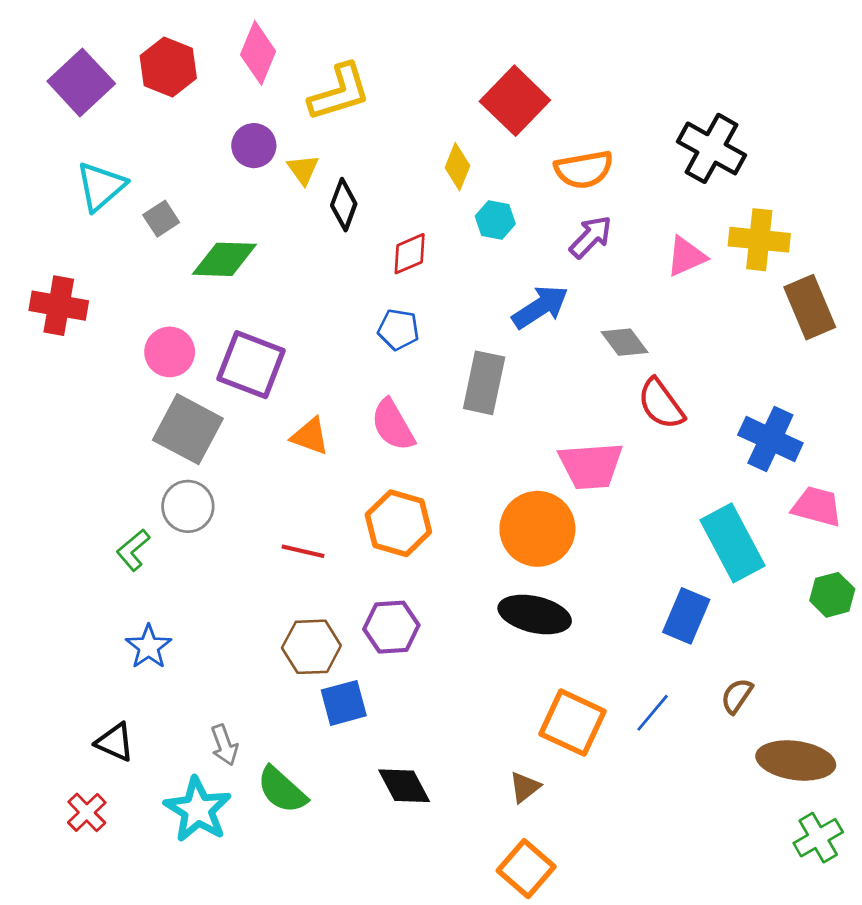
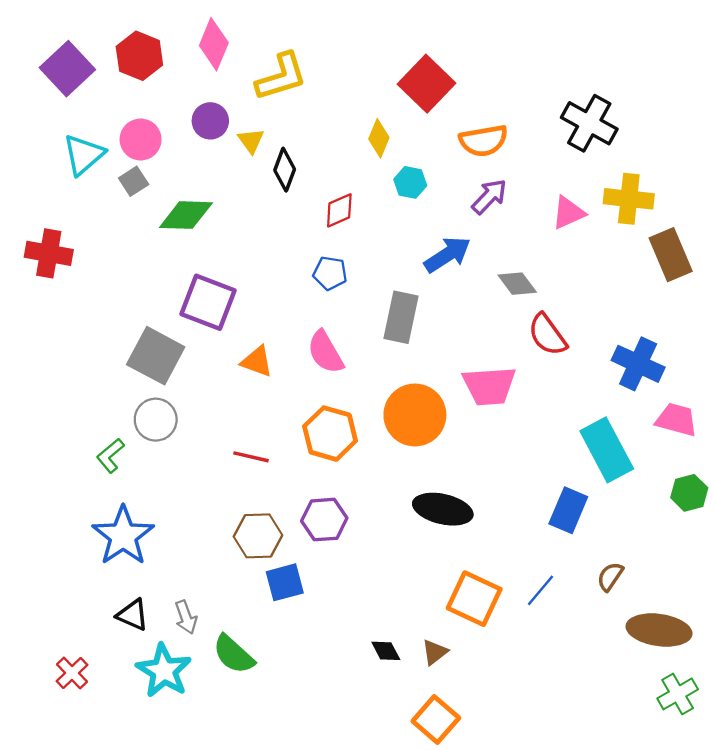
pink circle: (170, 352) -> (141, 139), moved
orange circle: (537, 529) -> (415, 415), moved
blue star: (149, 647) -> (123, 536), size x1.6
black triangle: (115, 742) -> (132, 615), moved
black diamond: (404, 786) -> (386, 651), moved, size x0.7

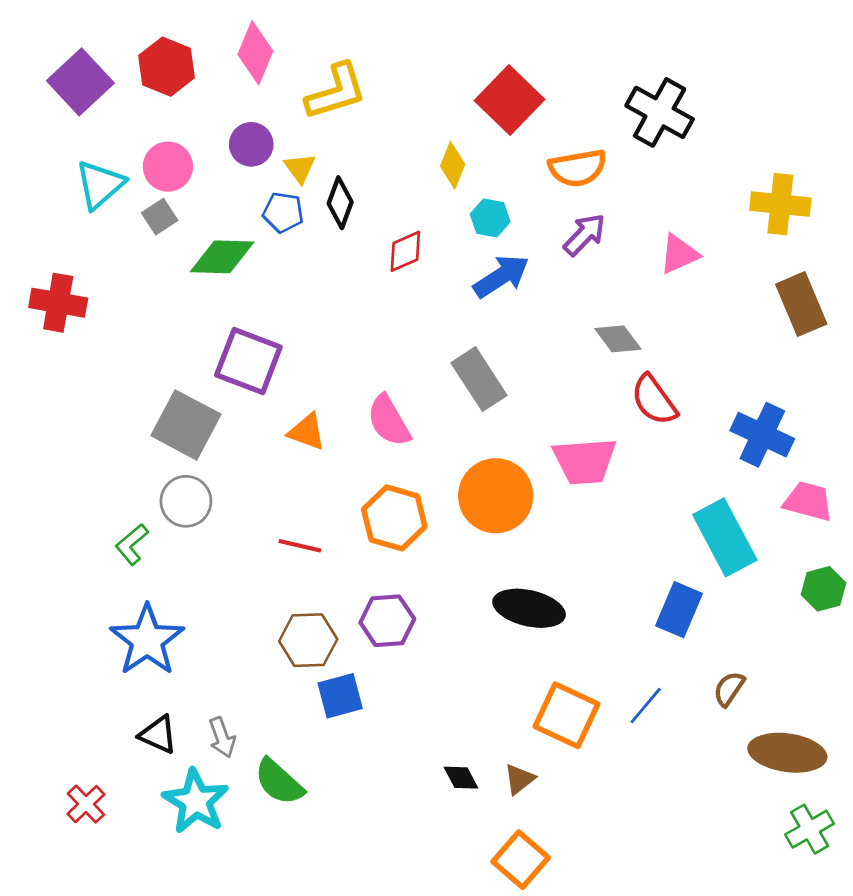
black cross: (589, 123) -> (660, 112), moved
yellow cross: (629, 199) -> (780, 204), moved
blue arrow: (447, 255) -> (501, 276), moved
blue pentagon: (330, 273) -> (283, 212), moved
gray rectangle: (401, 317) -> (479, 379), turned -45

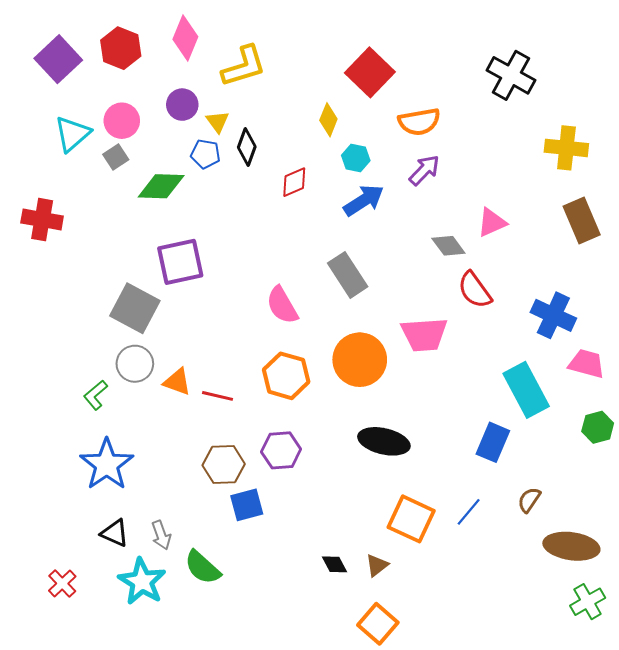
black cross: (660, 112) -> (511, 75), moved
pink triangle: (679, 254) -> (492, 223), moved
purple square: (248, 361) -> (180, 262), turned -33
orange triangle: (307, 432) -> (177, 382), moved

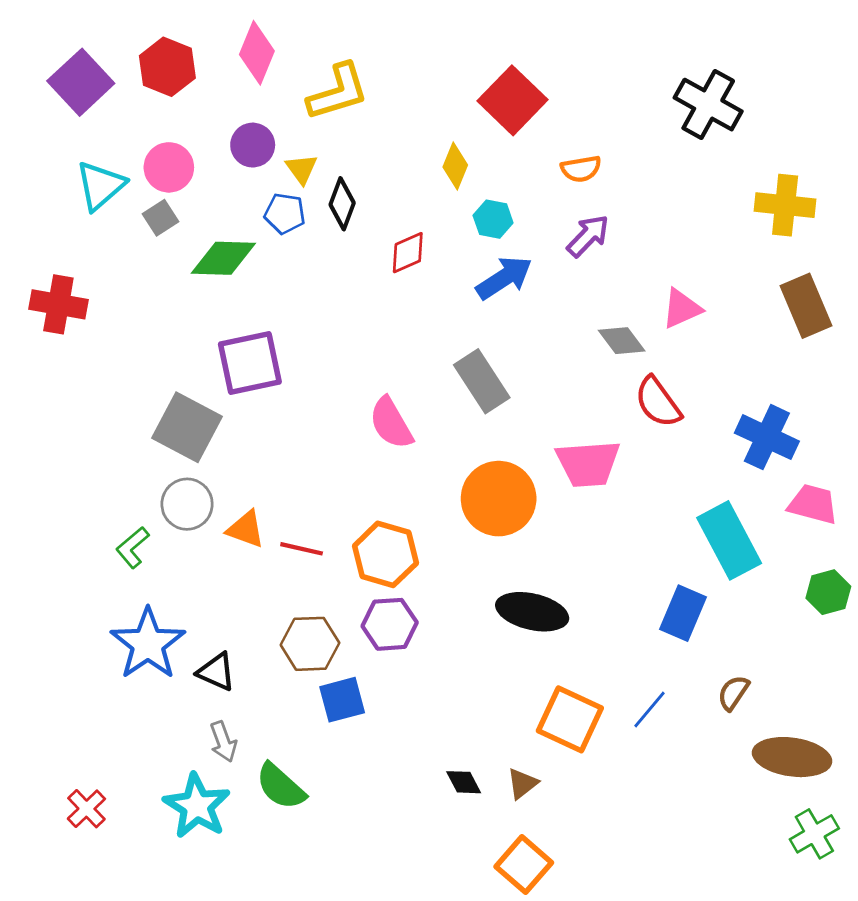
orange semicircle: (419, 122) -> (581, 169), size x0.7
orange hexagon: (286, 376) -> (385, 554), moved
black triangle: (115, 533) -> (216, 672), moved

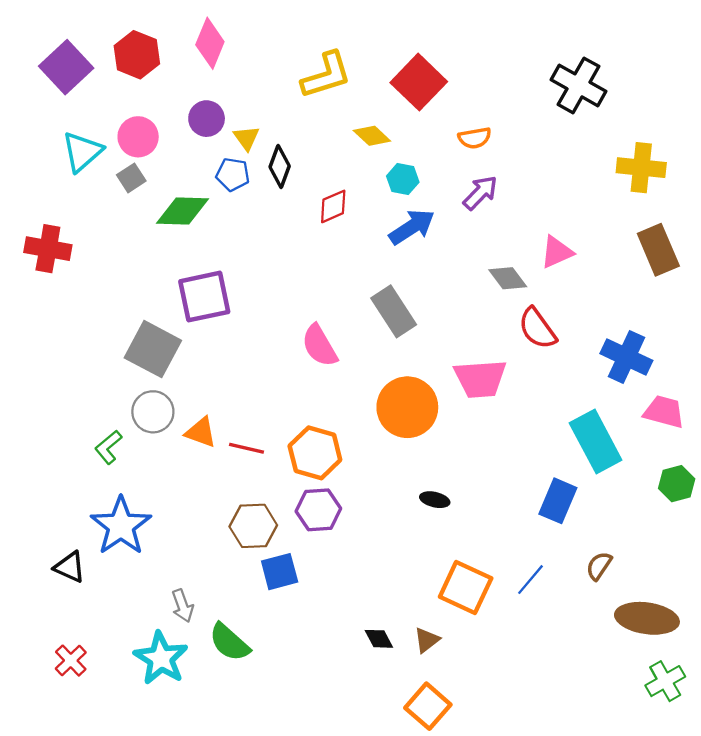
yellow L-shape: (338, 92) -> (326, 75), moved
yellow diamond: (455, 166) -> (372, 136), turned -69
black ellipse: (532, 612) -> (435, 500), size x0.5
black triangle: (216, 672) -> (70, 567), moved

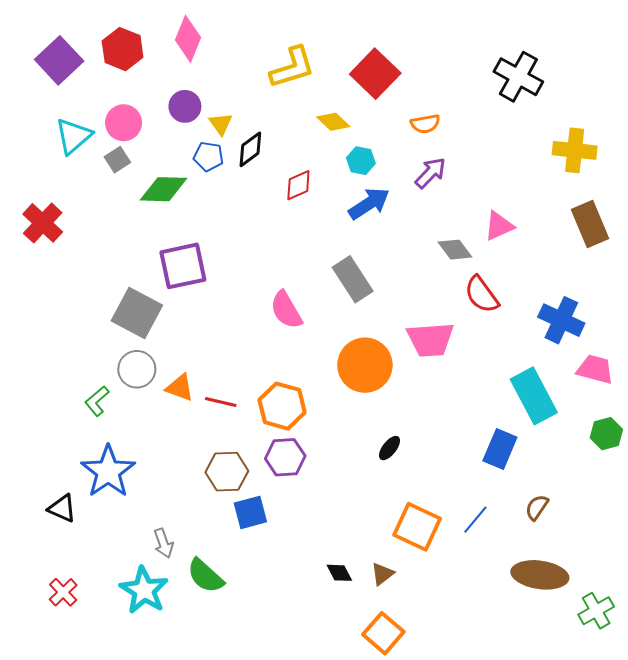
black diamond: (280, 166) -> (250, 149), turned 33
red cross: (48, 249) -> (43, 223), turned 33
black ellipse: (435, 500) -> (390, 448), turned -65
brown ellipse: (647, 618) -> (540, 575), moved

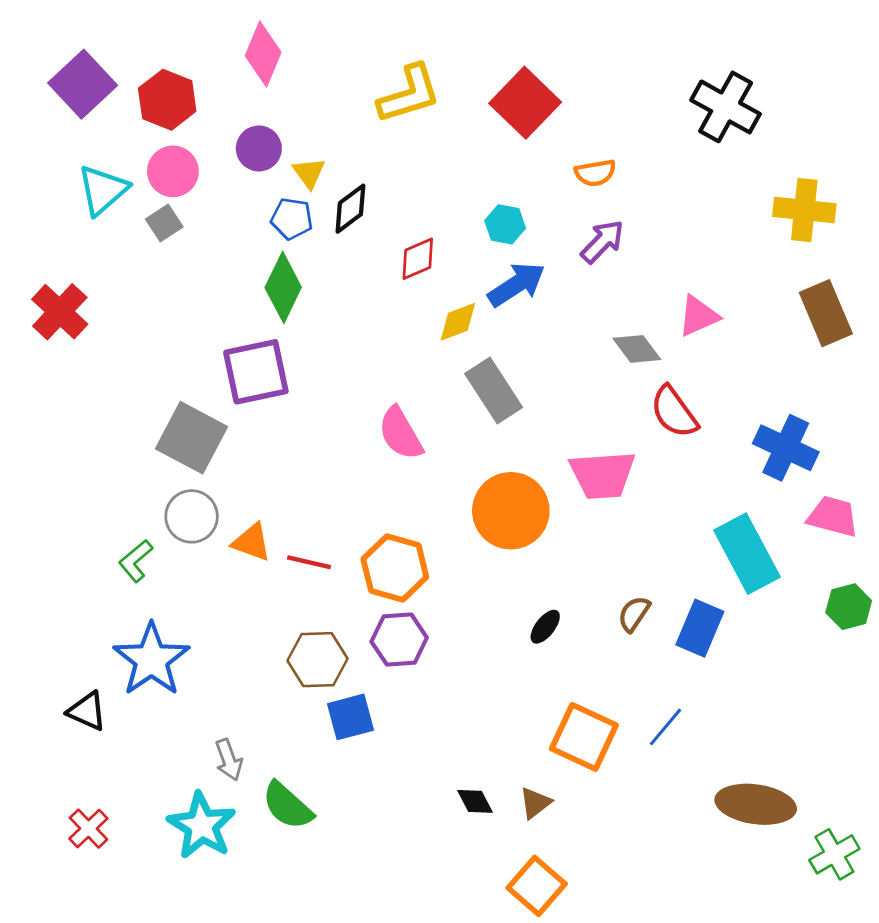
red hexagon: (123, 49) -> (167, 100), moved
yellow diamond: (333, 122) -> (458, 322), moved, turned -64
green diamond: (163, 189) -> (283, 287), moved, turned -66
brown semicircle: (537, 507) -> (634, 614), moved

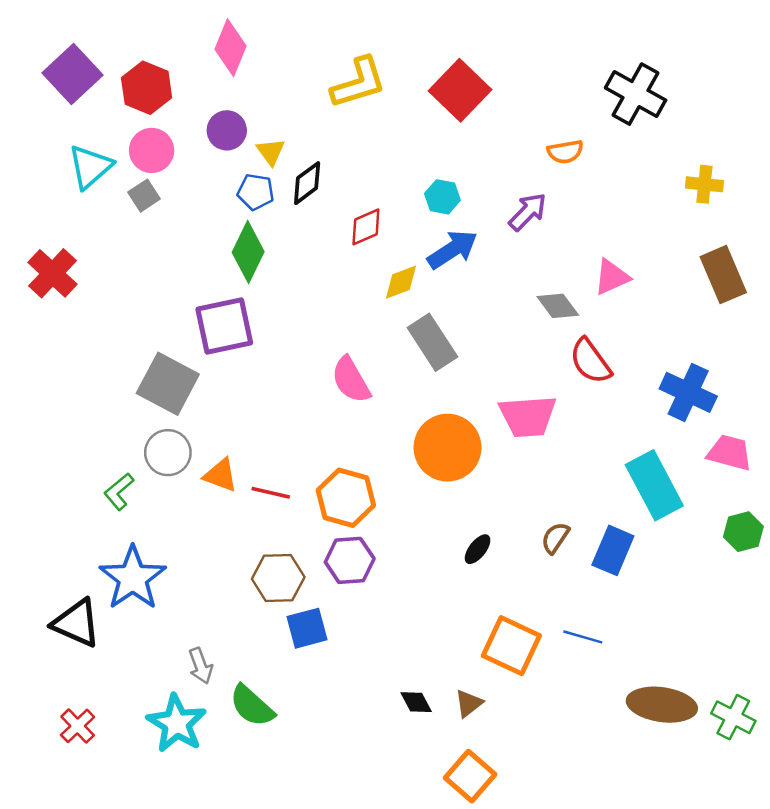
orange semicircle: (595, 173) -> (565, 152), moved
yellow cross: (804, 210) -> (704, 184), size x0.7
black triangle: (87, 711) -> (76, 623), size x1.4
blue line: (665, 727) -> (583, 637), turned 66
green cross: (834, 854) -> (733, 717), moved, turned -33

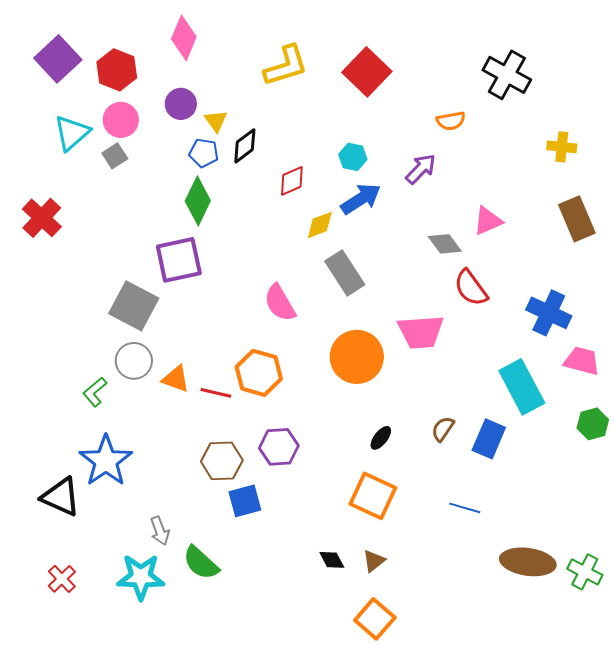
orange hexagon: (346, 498) -> (259, 373), moved
orange square: (511, 646) -> (373, 496), moved
cyan star: (177, 723) -> (141, 577), turned -30

